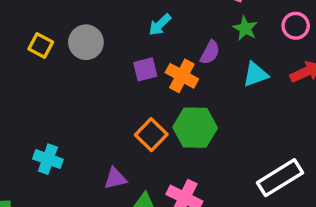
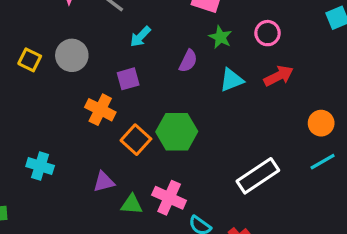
orange cross: (182, 76) -> (100, 110), moved

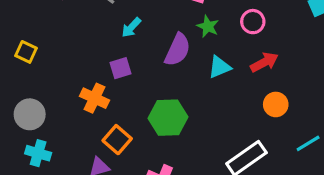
gray circle: (72, 55) -> (30, 114), moved
purple semicircle: (188, 61) -> (178, 50), size x1.5
orange circle: (321, 123) -> (276, 104), moved
orange square: (136, 140) -> (117, 140), moved

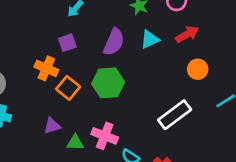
purple semicircle: (178, 50) -> (114, 42), moved
orange square: (117, 140) -> (68, 88), moved

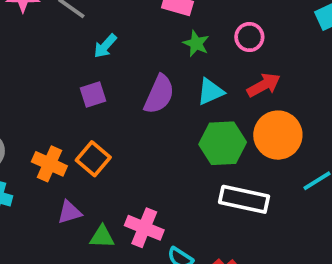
orange cross: (46, 68) -> (49, 164), moved
orange circle: (198, 69) -> (278, 135), size x1.6
green hexagon: (108, 83) -> (223, 143), moved
white rectangle: (175, 115) -> (244, 199), turned 48

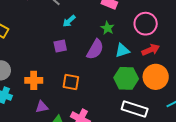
pink circle: (249, 37) -> (146, 24), size x1.5
green star: (196, 43) -> (108, 28), moved
orange square: (93, 159) -> (71, 82), moved, turned -36
orange cross: (49, 164) -> (34, 80), turned -30

